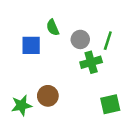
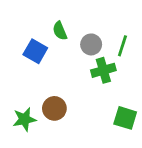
blue square: (31, 45) -> (35, 51), turned 30
green square: (110, 104) -> (125, 118), turned 30

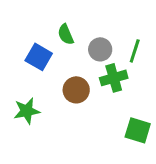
brown circle: (54, 108) -> (76, 90), moved
green star: (24, 119) -> (27, 111), moved

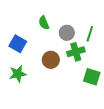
blue square: (39, 57) -> (18, 44), moved
green square: (138, 130) -> (92, 77), moved

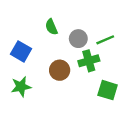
green line: (90, 34) -> (105, 40), turned 49

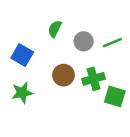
green semicircle: (51, 27) -> (55, 29), turned 49
green cross: (89, 61) -> (94, 79), moved

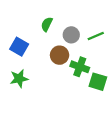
brown circle: (63, 75) -> (60, 55), moved
green cross: (94, 79) -> (80, 67), turned 36

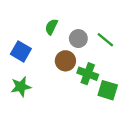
green line: (96, 36) -> (105, 40), turned 63

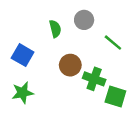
green semicircle: (51, 27) -> (55, 29), turned 140
gray circle: (78, 39) -> (84, 20), moved

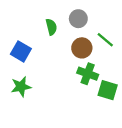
brown circle: (70, 65) -> (82, 48), moved

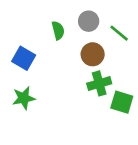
green line: (105, 40) -> (119, 33), moved
green cross: (88, 74) -> (99, 83), turned -36

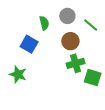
blue square: (24, 58) -> (29, 44), moved
green star: (24, 98) -> (18, 74), turned 30

